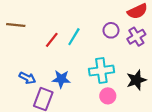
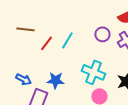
brown line: (16, 25) -> (25, 29), moved
cyan cross: (101, 71) -> (93, 72), turned 30

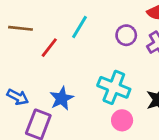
cyan line: (67, 40) -> (79, 27), moved
blue star: (55, 80) -> (62, 98), turned -30

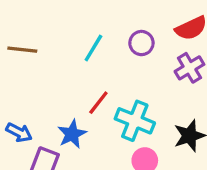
purple circle: (126, 35) -> (141, 43), moved
red line: (49, 48) -> (98, 103), moved

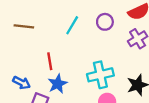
red line: (98, 103) -> (50, 61), moved, turned -48
cyan cross: (135, 121) -> (100, 75), turned -35

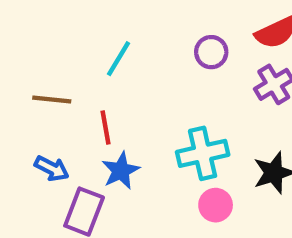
cyan line: (72, 25) -> (119, 59), moved
brown line: (24, 26) -> (52, 99), moved

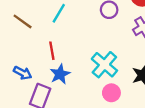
brown line: (52, 99) -> (23, 21), moved, turned 30
cyan cross: (203, 153) -> (104, 65), turned -36

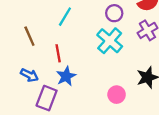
brown line: (23, 21) -> (29, 36), moved, turned 30
cyan cross: (104, 65) -> (110, 41), moved

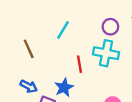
cyan cross: (110, 41) -> (106, 53), turned -30
red line: (58, 53) -> (80, 64), moved

